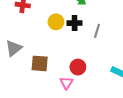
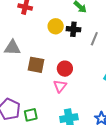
gray triangle: (14, 48) -> (12, 48), turned 36
red circle: (78, 67) -> (65, 69), moved

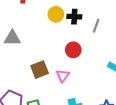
brown square: (36, 65) -> (40, 70), moved, turned -30
red circle: (65, 69) -> (73, 50), moved

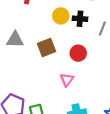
brown square: (40, 70) -> (46, 47), moved

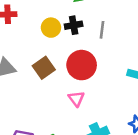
red circle: (78, 53) -> (82, 65), size x1.5

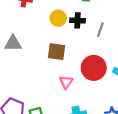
red circle: (82, 65) -> (94, 68), moved
brown square: (44, 68) -> (56, 52), moved, turned 30

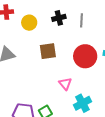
yellow circle: (58, 18) -> (29, 23), moved
pink triangle: (66, 82) -> (65, 84), moved

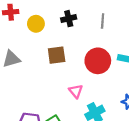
gray line: (82, 20) -> (103, 21), moved

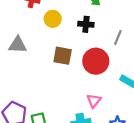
red circle: (98, 61) -> (96, 61), moved
pink triangle: (76, 91) -> (94, 101), moved

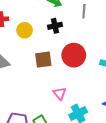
gray line: (118, 37) -> (84, 11), moved
pink triangle: (94, 101) -> (60, 93), moved

